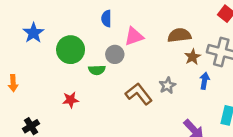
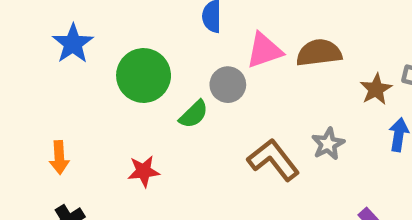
brown semicircle: (179, 35) -> (319, 53), moved
green semicircle: (97, 70) -> (194, 114), turned -42
orange arrow: (13, 83) -> (59, 158), moved

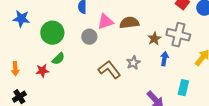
blue star: (73, 44) -> (21, 19), turned -30
green semicircle: (194, 114) -> (58, 59), moved
red star: (144, 171) -> (42, 71), moved

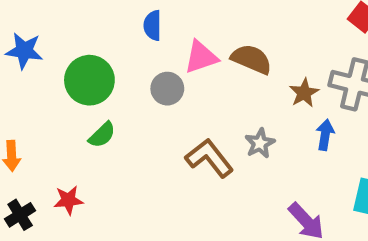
brown semicircle: (129, 23) -> (251, 59), turned 30
red star: (42, 71) -> (68, 200), moved

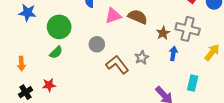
gray circle: (167, 89) -> (97, 44), moved
green semicircle: (102, 135) -> (56, 52), moved

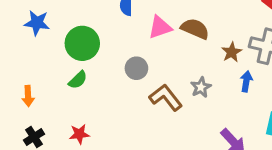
red star: (49, 85) -> (79, 134), moved

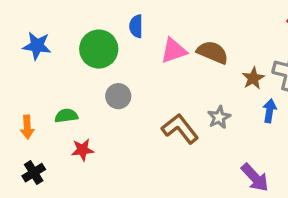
green circle: (82, 43) -> (99, 49), moved
gray circle: (136, 68) -> (118, 96), moved
green semicircle: (78, 80) -> (66, 116), moved, turned -144
red star: (79, 134) -> (82, 150), moved

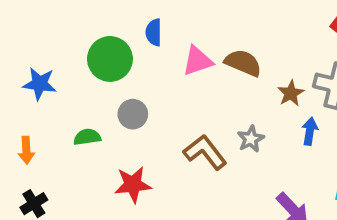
blue star: (37, 46) -> (40, 84), moved
green semicircle: (66, 116) -> (87, 137), moved
red star: (82, 150) -> (133, 185), moved, size x1.4

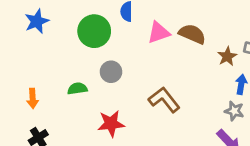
blue star: (40, 84) -> (37, 21), moved, turned -30
gray star: (251, 139) -> (234, 111), moved, turned -30

